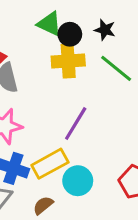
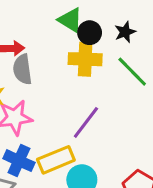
black star: (105, 30) -> (125, 32), turned 30

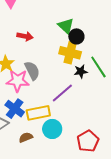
black star: (125, 32) -> (81, 71), moved
gray semicircle: (22, 69) -> (32, 71), moved, turned 150

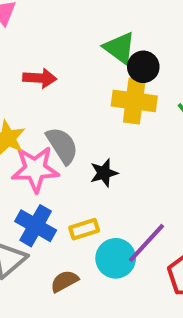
black star: (81, 71) -> (104, 173), moved
purple line: (62, 93) -> (146, 243), moved
yellow rectangle: (38, 113) -> (84, 229), size x0.6

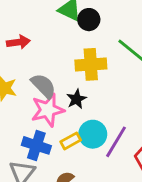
yellow cross: (134, 101) -> (91, 64), moved
pink star: (35, 169) -> (48, 110), moved
cyan circle: (116, 258) -> (93, 134), moved

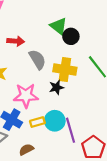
gray semicircle: (43, 86) -> (37, 59), moved
black star: (76, 99) -> (56, 87), moved
purple line: (116, 142) -> (70, 130), turned -60

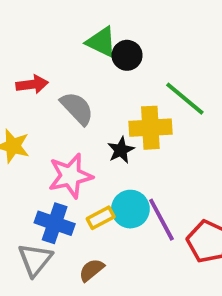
yellow cross: (65, 69) -> (150, 128), moved

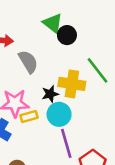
cyan circle: (130, 209) -> (59, 114), moved
yellow rectangle: (101, 218) -> (29, 116), moved

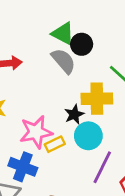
gray semicircle: (28, 62) -> (63, 61), moved
purple line: (66, 143) -> (102, 167), turned 52

